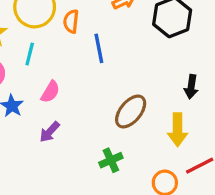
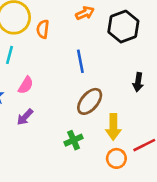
blue line: (99, 48) -> (80, 61), moved
yellow arrow: (178, 130) -> (113, 127), moved

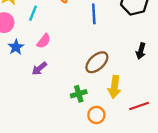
blue line: (80, 61) -> (94, 14), moved
orange circle: (116, 158) -> (96, 115), moved

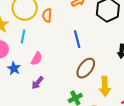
blue line: (94, 14) -> (77, 39), moved

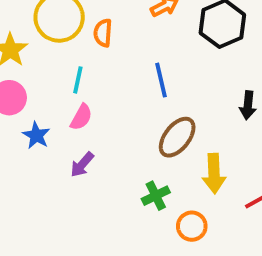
cyan line: (23, 36) -> (78, 80), moved

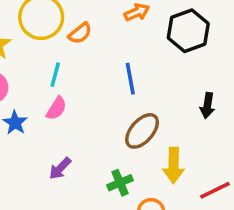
orange semicircle: (103, 33) -> (80, 33), turned -135
purple arrow: (82, 165) -> (60, 168), moved

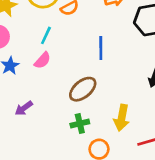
brown ellipse: (142, 131) -> (83, 89), moved
purple arrow: (60, 168) -> (24, 108), moved

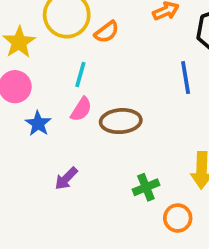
blue line: (101, 48) -> (186, 78), moved
brown ellipse: (83, 89) -> (121, 121), moved, turned 44

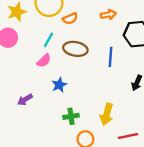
brown ellipse: (121, 121) -> (75, 49), moved
blue star: (38, 124) -> (59, 85), moved

